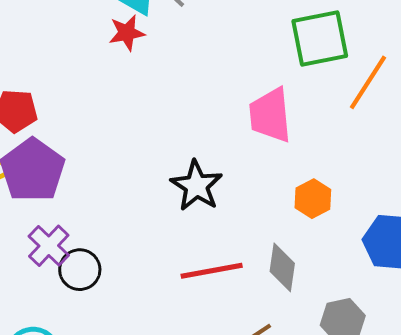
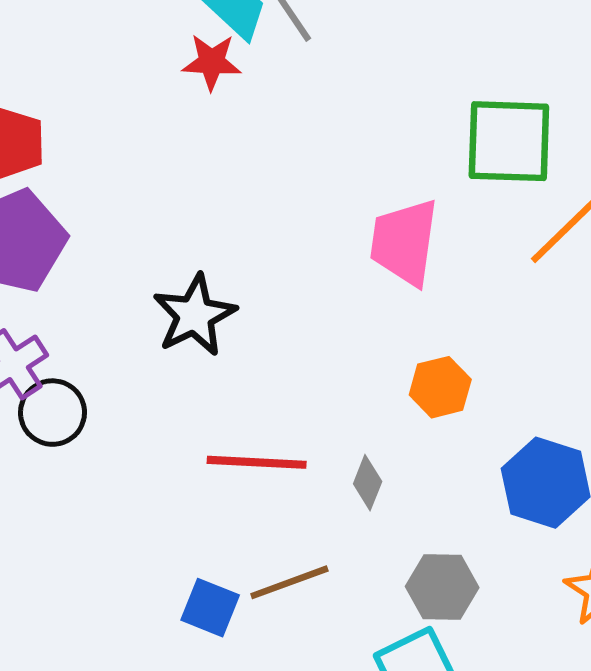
black star: (197, 186) -> (195, 315), moved
gray diamond: (282, 267) -> (368, 483), size x0.7

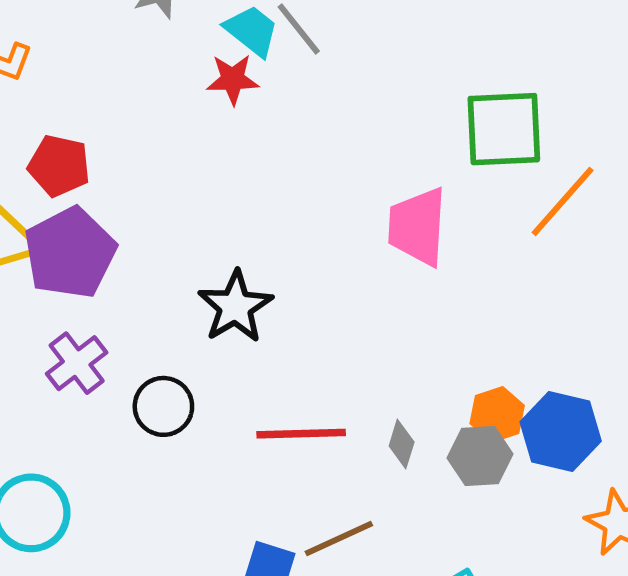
orange hexagon: (440, 387) -> (497, 415), moved
black circle: (53, 413) -> (163, 406), moved
gray hexagon: (442, 587) -> (480, 456), moved

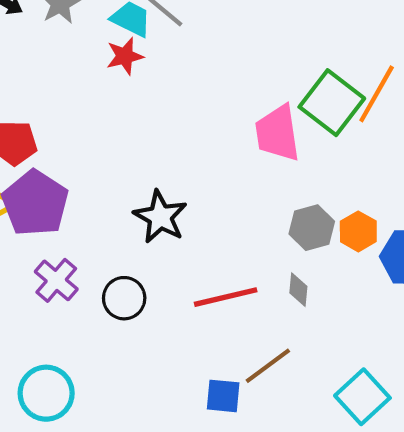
green square: (504, 129) -> (332, 103), moved, turned -38
orange hexagon: (497, 415) -> (358, 231), moved
gray hexagon: (480, 456) -> (312, 228), moved

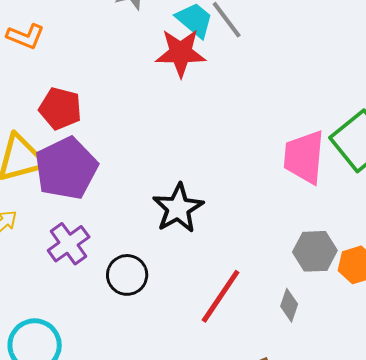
red star: (125, 56) -> (181, 53), size x1.4
red line: (226, 297) -> (221, 296), turned -56

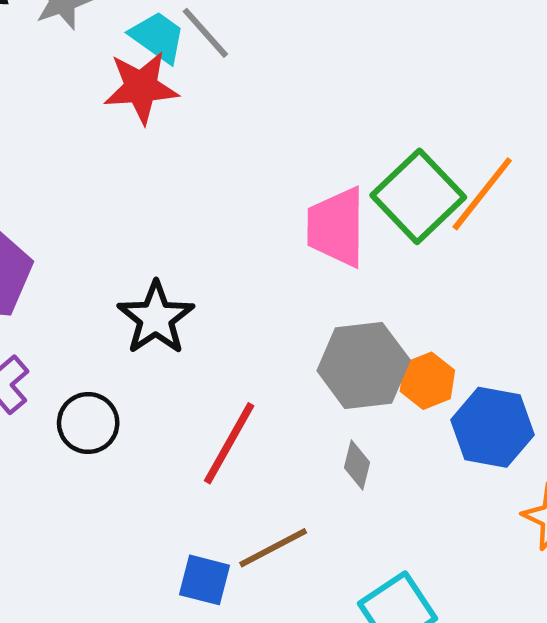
gray hexagon: (315, 251) -> (364, 365), size x1.4
gray diamond: (289, 305) -> (357, 465), moved

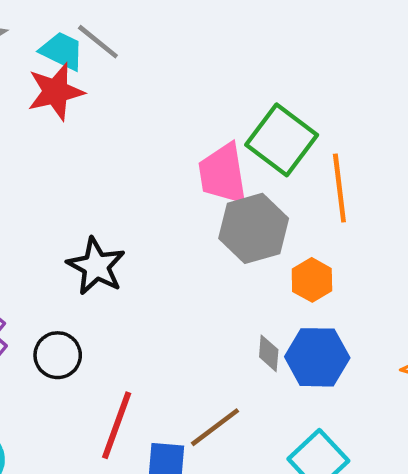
orange line: (482, 194) -> (339, 188), moved, turned -36
gray hexagon: (364, 365) -> (254, 228), moved
blue hexagon: (492, 427) -> (317, 357), moved
red line: (229, 443) -> (117, 425), moved

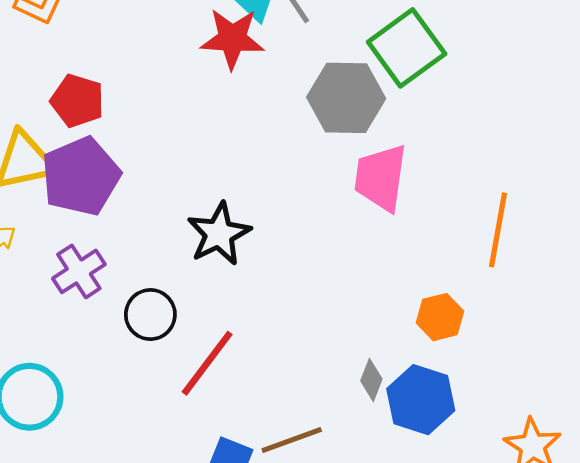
green square: (282, 140) -> (407, 48), moved
gray hexagon: (254, 228) -> (346, 98), moved
red line: (117, 425) -> (207, 363), moved

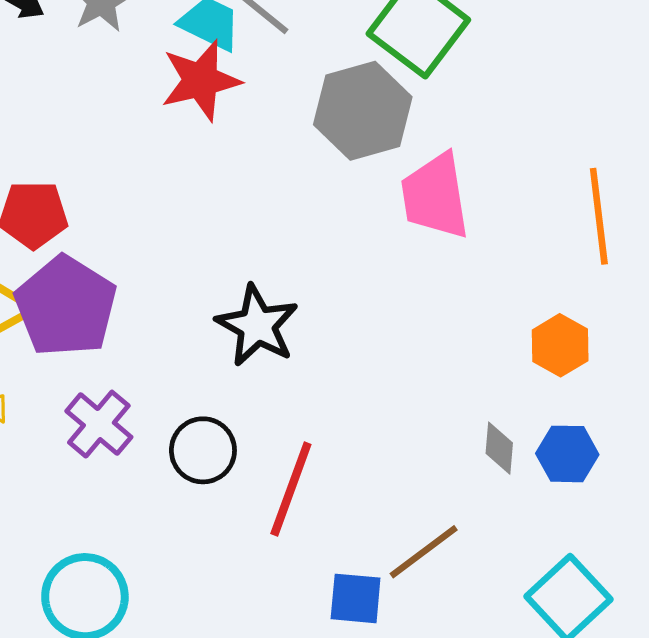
blue hexagon: (421, 400) -> (567, 454), size x0.7

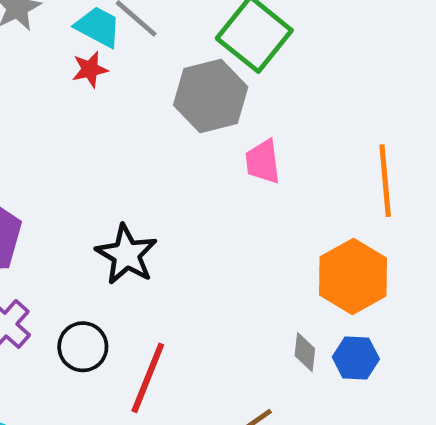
red star: (201, 80) -> (90, 69), size x0.6
pink trapezoid: (435, 196) -> (263, 162), size x0.7
orange hexagon: (560, 345) -> (353, 276), size x1.6

